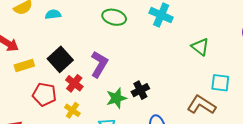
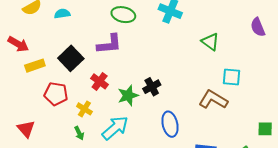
purple L-shape: (99, 64) -> (109, 44), moved, turned 56
red cross: (74, 83) -> (100, 81), moved

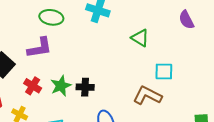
black cross: (152, 87) -> (85, 87), turned 36
green star: (128, 96) -> (61, 86), moved

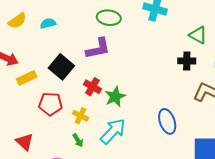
green star: (61, 86) -> (115, 97), moved
black cross: (85, 87) -> (187, 61), moved

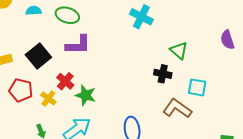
green ellipse: (109, 18) -> (67, 15), moved
green star: (115, 97) -> (86, 95), turned 30
yellow cross: (80, 116) -> (48, 98), moved

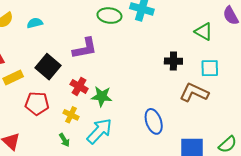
green ellipse: (67, 15) -> (109, 16), moved
green triangle: (179, 51) -> (204, 32), moved
yellow cross: (48, 98) -> (71, 115), moved

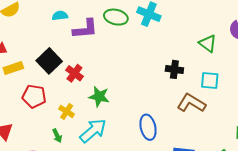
cyan semicircle: (35, 23) -> (60, 16), moved
purple L-shape: (85, 48) -> (85, 29), moved
red cross: (79, 86) -> (74, 73), moved

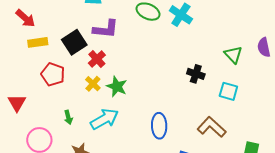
purple L-shape: (85, 29) -> (106, 29), moved
brown L-shape: (191, 103) -> (212, 127), moved
yellow cross: (67, 111) -> (93, 84), moved

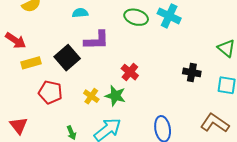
red cross: (97, 59) -> (130, 72), moved

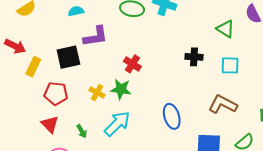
black square: (67, 58) -> (68, 57), turned 35
yellow rectangle: (31, 63) -> (33, 67), turned -42
red triangle: (19, 126) -> (50, 124), moved

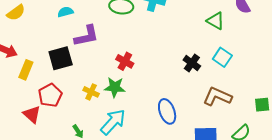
black cross: (194, 57) -> (192, 63), moved, turned 36
cyan square: (230, 65) -> (222, 57), turned 36
red pentagon: (56, 94) -> (50, 95), turned -30
red triangle: (50, 124) -> (32, 114), moved

